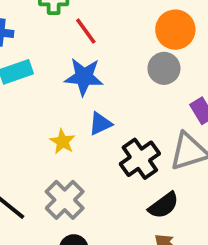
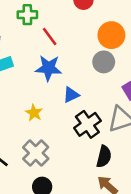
blue triangle: (100, 124) -> (71, 95), moved
black semicircle: (164, 205) -> (104, 156), turned -40

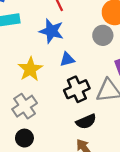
yellow star: (34, 113) -> (30, 69), size x1.5
black semicircle: (104, 156) -> (86, 121), turned 42

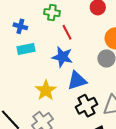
blue triangle: (67, 59) -> (77, 81), size x1.5

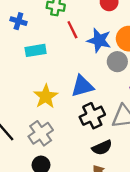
cyan rectangle: (26, 49) -> (36, 50), moved
blue star: (62, 57) -> (99, 40), moved

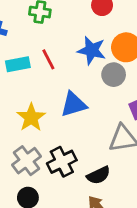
red line: (72, 30) -> (48, 59), moved
black cross: (92, 116) -> (62, 162), moved

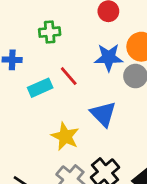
blue triangle: (74, 104) -> (103, 114), turned -44

